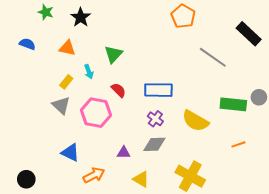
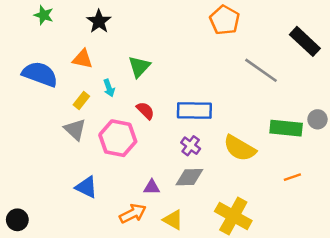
green star: (46, 12) -> (44, 15), moved
blue semicircle: (27, 44) -> (40, 74), moved, size x1.8
orange arrow: (94, 175) -> (133, 214), moved
black circle: (26, 179) -> (17, 220), moved

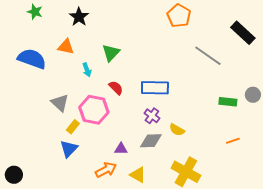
yellow rectangle: (81, 100) -> (73, 127), moved
green rectangle: (286, 128) -> (228, 102), size x0.7
yellow semicircle: (240, 148) -> (177, 130), moved, size x0.6
blue triangle: (86, 187) -> (69, 149), turned 48

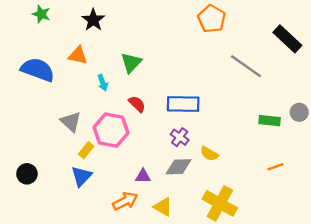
black circle: (14, 175) -> (27, 174), moved

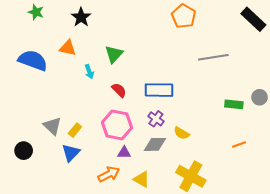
black rectangle: (287, 39) -> (253, 19), moved
gray line: (246, 66) -> (213, 57), turned -44
gray triangle: (71, 122) -> (52, 126), moved
pink hexagon: (111, 130) -> (117, 125), moved

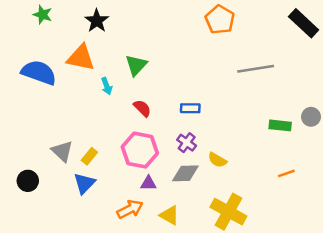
orange triangle: (68, 48) -> (81, 58), size x1.4
blue rectangle: (159, 90) -> (190, 108), size x0.6

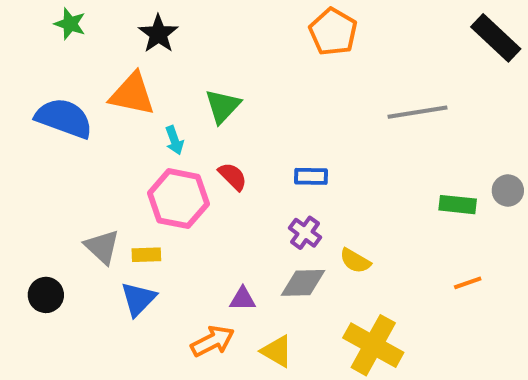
orange pentagon: (220, 20) -> (333, 32), moved
pink hexagon: (140, 150) -> (178, 199), moved
yellow rectangle: (89, 156) -> (146, 255), turned 49

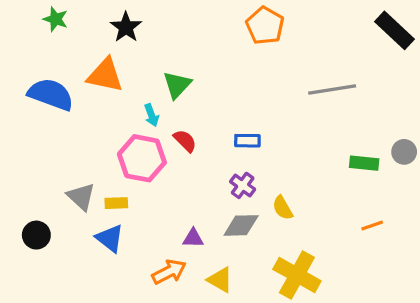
cyan arrow: (174, 140) -> (151, 115), moved
yellow semicircle: (355, 261) -> (283, 208), turned 30
blue triangle: (138, 299) -> (110, 238), turned -36

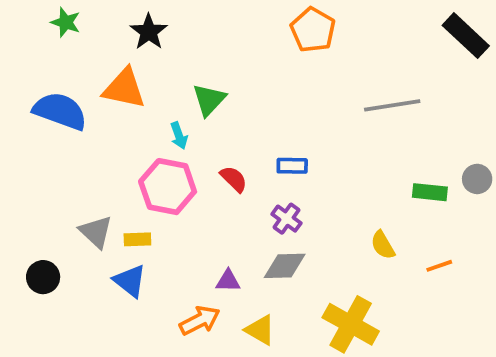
red semicircle: (185, 141) -> (234, 179), moved
yellow semicircle: (283, 208) -> (383, 245), moved

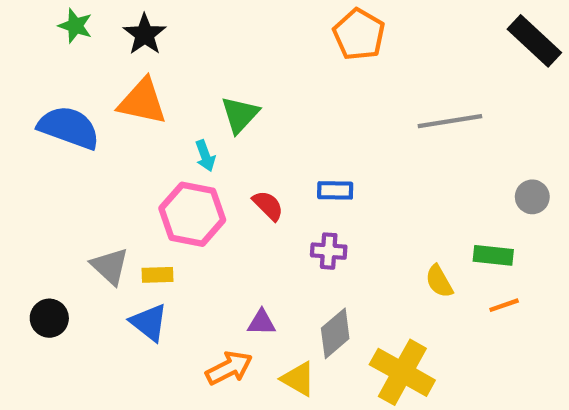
black star: (149, 32) -> (145, 34), moved
gray circle: (477, 179) -> (532, 197), moved
green rectangle: (430, 192) -> (493, 255), moved
purple cross: (286, 219) -> (329, 251), turned -32
gray diamond: (285, 266) -> (335, 333), moved, turned -39

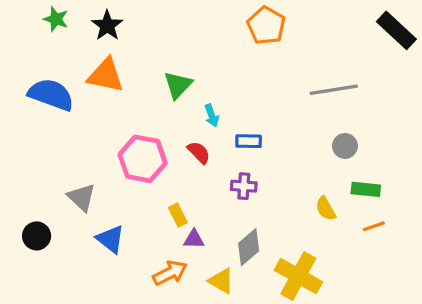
cyan arrow: (205, 156) -> (212, 115), moved
gray circle: (532, 197) -> (345, 146), moved
yellow rectangle: (158, 275) -> (178, 215), moved, turned 65

